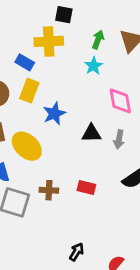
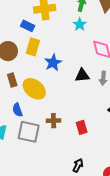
red rectangle: (86, 188) -> (82, 127), moved, turned 64

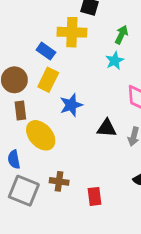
brown rectangle: (12, 80) -> (20, 110), moved

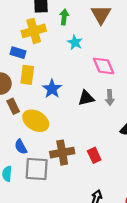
green arrow: (121, 35) -> (64, 17), moved
brown cross: (59, 181) -> (62, 153), size x1.5

